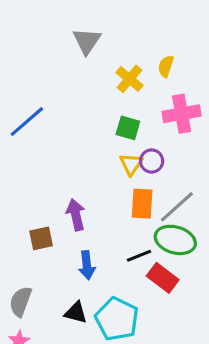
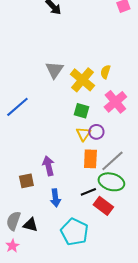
gray triangle: (87, 41) -> (54, 70), moved
yellow cross: (129, 79) -> (82, 80), size x1.4
pink cross: (182, 114) -> (115, 102), turned -30
black triangle: (76, 313) -> (30, 225), moved

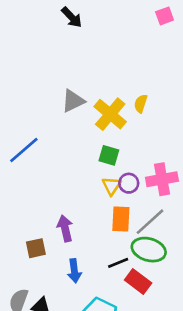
gray triangle: (54, 70) -> (73, 101), turned 30
pink cross: (115, 102) -> (162, 179), moved, turned 30

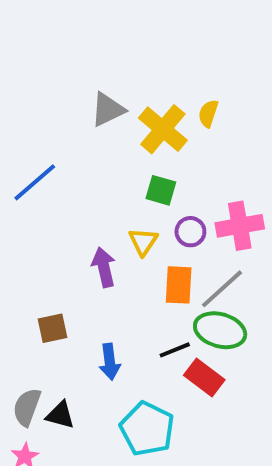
yellow triangle: (112, 186) -> (143, 242), moved
purple arrow: (65, 228) -> (104, 267), moved

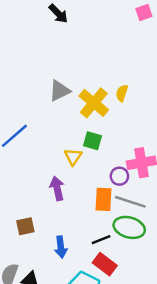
purple circle: (190, 232) -> (119, 176), moved
yellow triangle: (143, 242) -> (73, 157), moved
gray line: (222, 289) -> (130, 202), turned 60
red rectangle: (204, 378) -> (105, 264), moved

